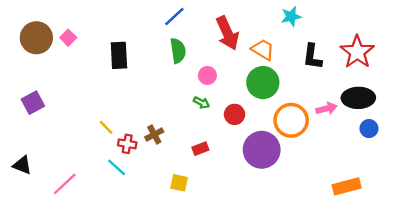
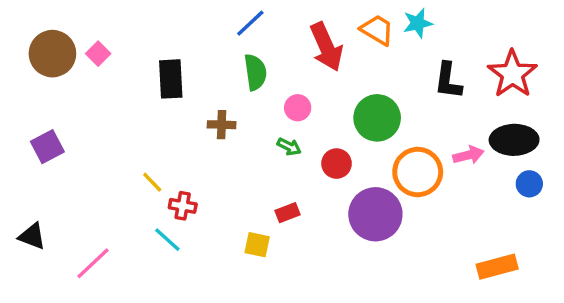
orange trapezoid: (263, 50) -> (377, 30), moved
brown cross: (154, 134) -> (222, 125), moved, turned 30
yellow square: (179, 183) -> (257, 245), moved

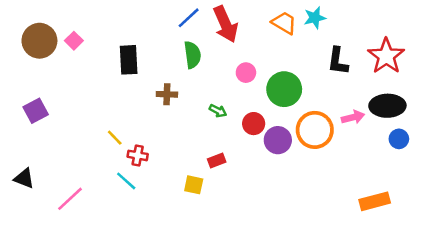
red arrow: (326, 47) -> (226, 24), moved
pink circle: (298, 108) -> (246, 73), moved
purple circle: (375, 214) -> (278, 140), moved, size x0.7

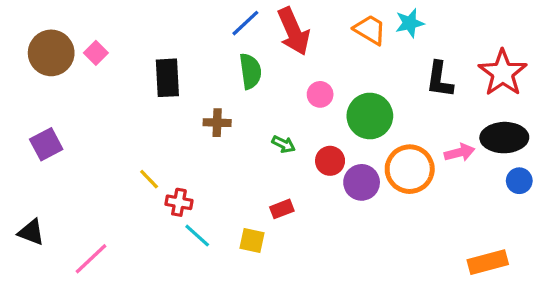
cyan line: (126, 181) -> (197, 236), moved

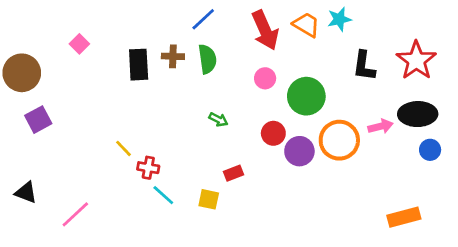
red arrow: (293, 31) -> (265, 30), moved
brown circle: (51, 53) -> (22, 73), moved
brown cross: (217, 123) -> (173, 56), moved
green arrow: (284, 144) -> (218, 120), moved

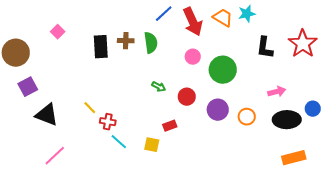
blue line: (203, 19) -> (164, 14), moved
black ellipse: (418, 114) -> (287, 120), moved
red circle: (273, 133) -> (187, 97), moved
orange circle: (339, 140) -> (247, 117), moved, size x0.6
black triangle: (26, 192) -> (47, 115), moved, size x1.4

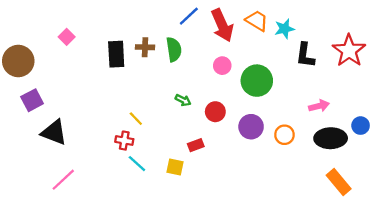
cyan star: (247, 14) -> (284, 29), moved
yellow line: (90, 108) -> (136, 119), moved
orange rectangle: (294, 158) -> (339, 182), turned 65

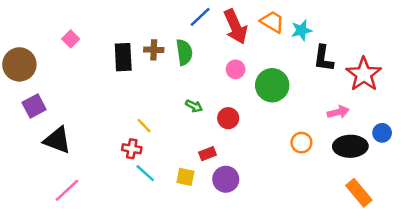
red star: (349, 51) -> (364, 74), moved
purple circle: (251, 127) -> (226, 179), moved

